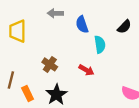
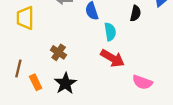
black semicircle: (124, 27) -> (135, 13), turned -32
red arrow: (86, 70) -> (112, 58), moved, size x1.5

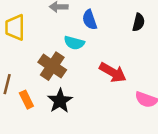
cyan semicircle: (110, 32) -> (74, 43), moved, turned 114
brown cross: (59, 52) -> (52, 66), size x1.5

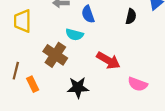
black star: (60, 101) -> (78, 88), moved, turned 30

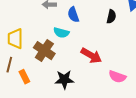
yellow trapezoid: (23, 21) -> (15, 39), moved

